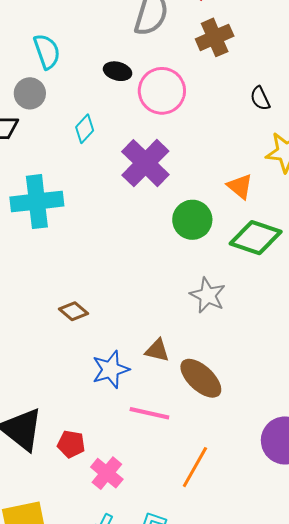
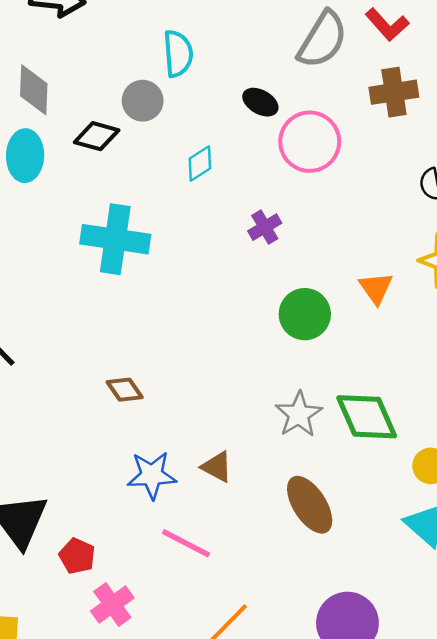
purple cross: (145, 163) -> (265, 227), size x0.5
green diamond: (256, 238) -> (367, 417), moved, turned 33
brown ellipse: (201, 378) -> (310, 505), moved

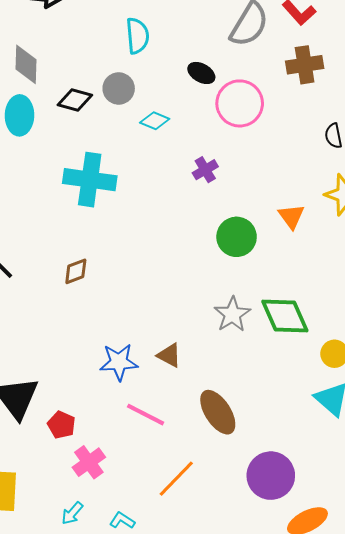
gray circle: (143, 101) -> (119, 88), moved
cyan diamond: (200, 163) -> (155, 121), turned 56
brown diamond: (125, 390) -> (76, 271), moved, turned -76
brown ellipse: (310, 505) -> (218, 412), moved

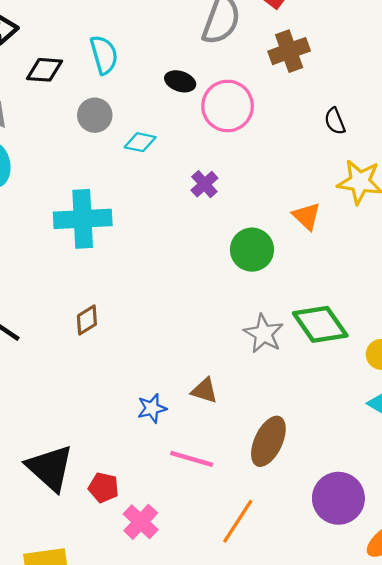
black diamond: (75, 100) -> (45, 70), moved
blue star: (119, 362) -> (152, 408), size x0.7
brown ellipse: (218, 412) -> (268, 441), turned 69

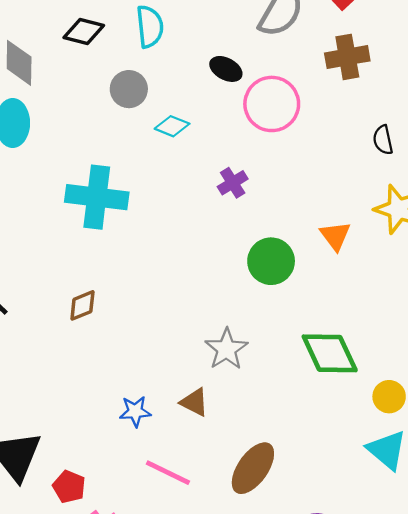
gray star: (264, 334) -> (226, 349), moved

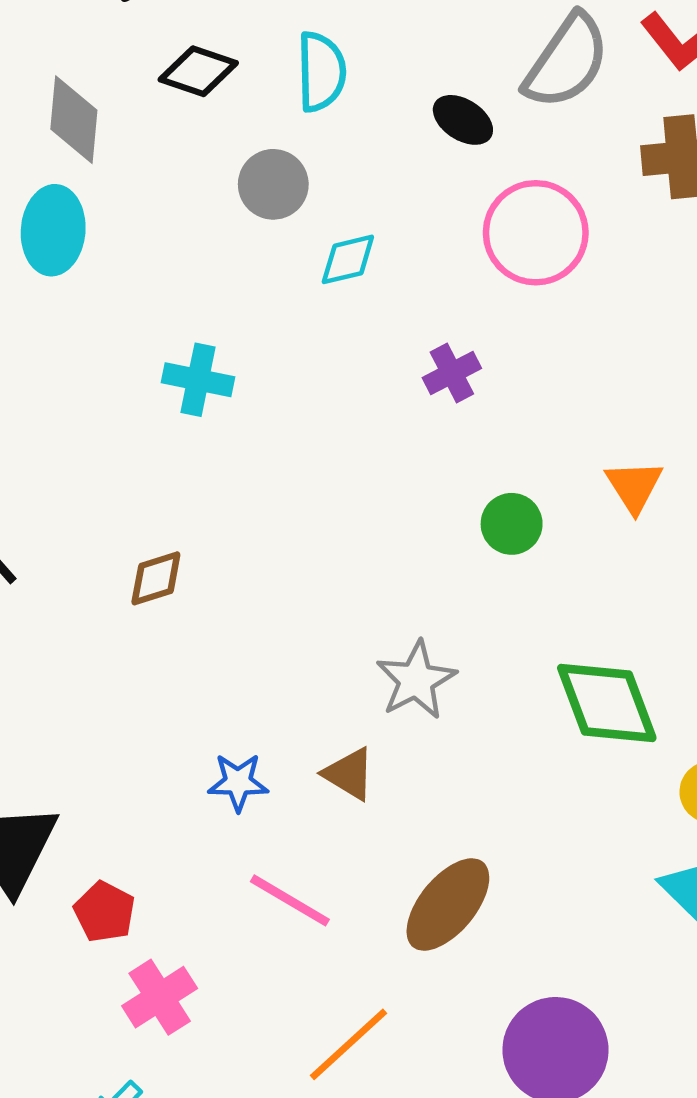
black ellipse: (226, 69) -> (463, 120), moved
cyan diamond: (172, 126) -> (348, 259), turned -40
cyan cross: (97, 197) -> (198, 380), size x0.6
green circle: (271, 261) -> (512, 524), size x0.7

